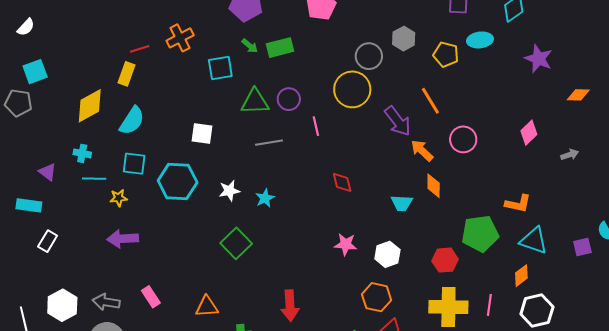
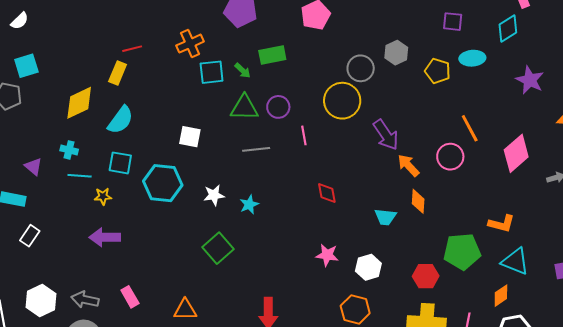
orange cross: (180, 38) -> (190, 44), moved
green arrow: (250, 46) -> (243, 71), moved
orange line: (430, 101) -> (470, 128), moved
pink diamond: (529, 133) -> (516, 153), size x1.5

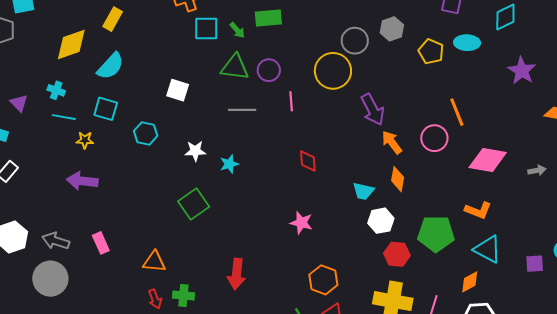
pink diamond: (516, 153) -> (488, 160), moved, turned 45
cyan hexagon: (163, 183) -> (146, 133), size x0.6
white hexagon: (368, 267) -> (381, 221), moved

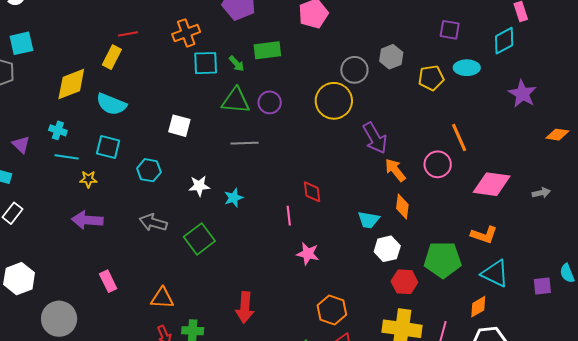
yellow pentagon: (431, 52) -> (431, 78), turned -30
cyan semicircle: (111, 66) -> (111, 104), turned 72
pink line: (291, 101) -> (289, 216), moved
gray arrow: (56, 241) -> (153, 223), moved

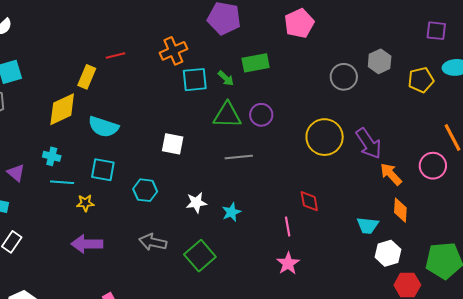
yellow rectangle: (112, 57) -> (87, 77), moved
yellow circle: (334, 101) -> (325, 137), moved
pink star: (308, 254) -> (288, 263), moved, turned 30

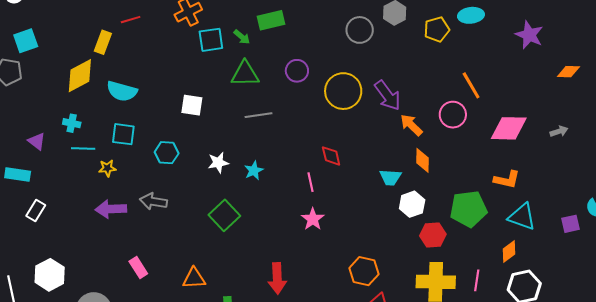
purple circle: (261, 115) -> (297, 71), moved
gray arrow: (153, 242) -> (153, 202), moved

